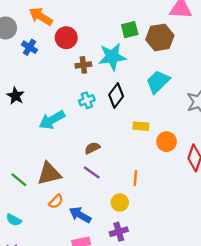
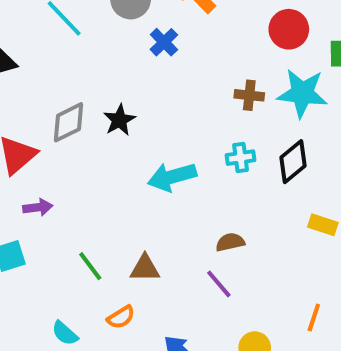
red circle: (66, 38) -> (289, 29), moved
brown triangle: (49, 174) -> (145, 268), size x0.7
orange line: (135, 178) -> (314, 317), moved
orange semicircle: (56, 201) -> (121, 317), moved

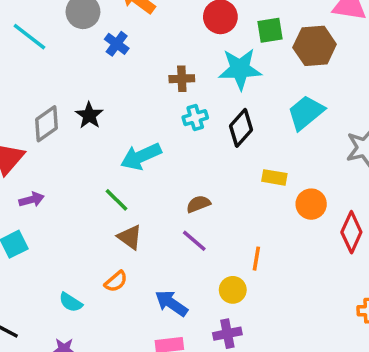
brown cross: (249, 95) -> (182, 79), moved
cyan cross: (241, 158) -> (195, 118), moved
green line: (90, 266) -> (117, 200), moved
brown triangle: (145, 268) -> (130, 237), turned 44
orange line: (314, 317) -> (256, 259), moved

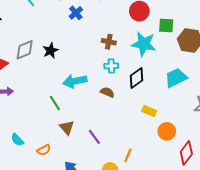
brown semicircle: (198, 204) -> (107, 92), moved, turned 32
brown triangle: (130, 237) -> (67, 128), moved
cyan semicircle: (71, 302) -> (17, 140), moved

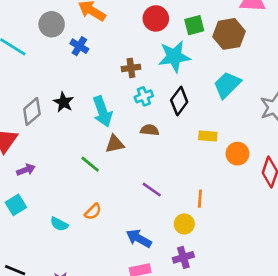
cyan arrow: (75, 81) -> (102, 111), moved, turned -80
brown triangle: (67, 128) -> (115, 144), moved, turned -42
orange semicircle: (44, 150) -> (93, 212), moved

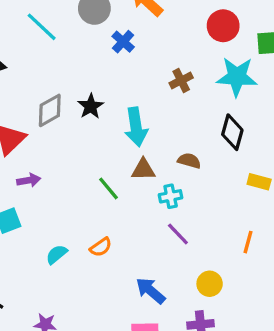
brown cross: (131, 68) -> (181, 80), turned -30
cyan cross: (144, 96) -> (171, 196), moved
black diamond: (179, 101) -> (232, 132), turned -32
orange line: (200, 199) -> (248, 242), moved
cyan semicircle: (59, 224) -> (57, 254), turned 102

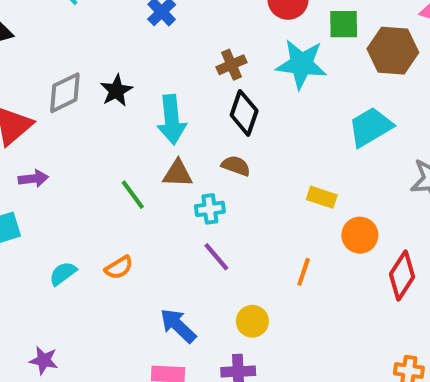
black diamond: (232, 132) -> (244, 113), moved

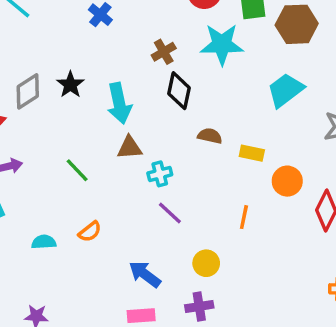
brown semicircle: (236, 166) -> (210, 136), moved
green line: (133, 195) -> (77, 170), moved
cyan semicircle: (63, 273) -> (44, 242), turned 40

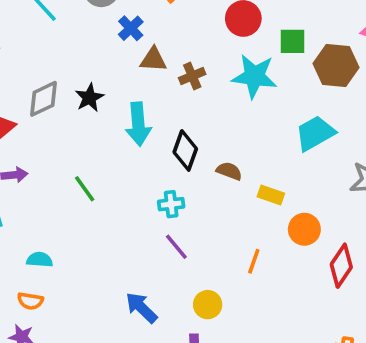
black diamond: (179, 91) -> (185, 150), moved
brown triangle: (130, 148) -> (153, 60), moved
orange semicircle: (90, 232) -> (30, 301), moved, turned 40

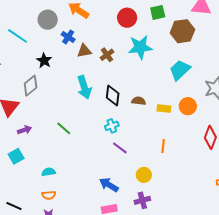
green square: (292, 41) -> (158, 12), moved
black star: (89, 98) -> (44, 61), moved
orange circle: (304, 229) -> (188, 106), moved

